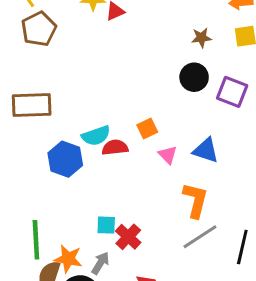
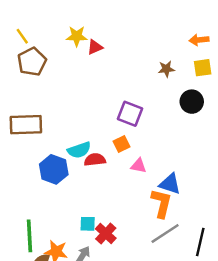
black circle: (194, 77) -> (192, 102), moved
purple square: (232, 92) -> (130, 114), moved
blue triangle: (206, 150) -> (170, 184), moved
pink triangle: (168, 155) -> (138, 166), turned -35

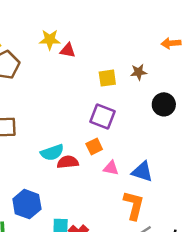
red triangle: (95, 47) -> (68, 50), turned 35
yellow square: (203, 68) -> (107, 78), moved
blue hexagon: (54, 169) -> (27, 204), moved
blue triangle: (170, 184) -> (142, 172), moved

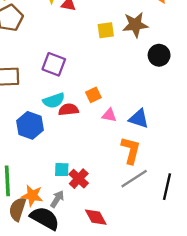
brown star: (139, 72) -> (135, 25), size x1.6
purple square: (103, 116) -> (54, 64), moved
blue hexagon: (27, 204) -> (30, 125), moved

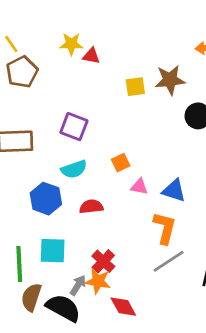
red semicircle: (68, 110) -> (91, 207), moved
cyan square: (62, 170) -> (53, 251), moved, size x1.5
orange star: (32, 196) -> (98, 281), moved

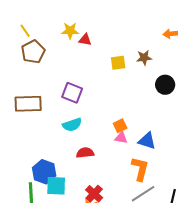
brown star: (170, 80) -> (144, 58), size x0.7
orange square: (121, 163) -> (120, 126), moved
blue hexagon: (46, 199) -> (44, 172), moved

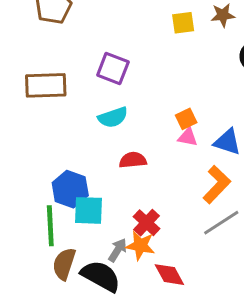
orange L-shape: (140, 169) -> (217, 185), turned 30

